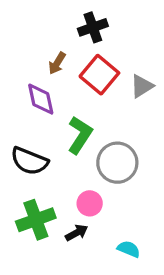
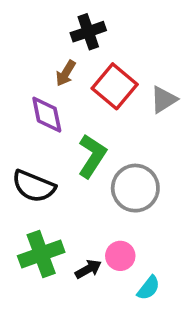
black cross: (93, 27) -> (88, 32), moved
pink circle: (90, 203) -> (120, 256), moved
cyan semicircle: (129, 249) -> (149, 288), turned 105

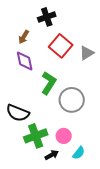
brown arrow: (66, 73) -> (24, 37), moved
black semicircle: (34, 186) -> (18, 113), moved
green cross: (41, 254) -> (36, 136), moved
black arrow: (88, 269) -> (52, 155), moved

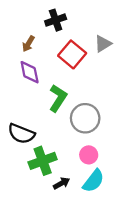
gray triangle: (87, 53) -> (103, 44), moved
pink circle: (64, 136) -> (89, 155), moved
cyan semicircle: (79, 153) -> (93, 181), size x1.5

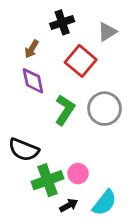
gray triangle: (103, 44) -> (107, 32), moved
gray circle: (85, 118) -> (104, 109), moved
pink circle: (89, 155) -> (78, 174), moved

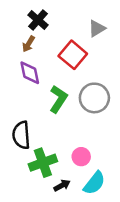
black cross: (62, 22) -> (38, 20), moved, turned -30
black semicircle: (24, 150) -> (21, 135), turned 64
pink circle: (78, 174) -> (81, 157), moved

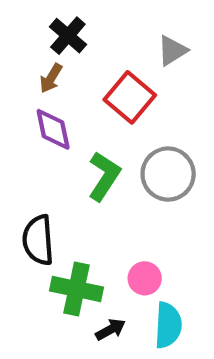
green cross: (43, 163) -> (77, 289), turned 32
cyan semicircle: (94, 183) -> (168, 325), turned -35

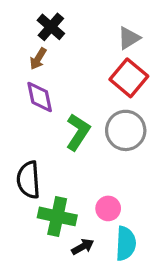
red square: (130, 97) -> (129, 78), moved

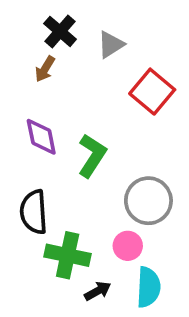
gray triangle: (129, 38) -> (111, 45), moved
purple diamond: (40, 97) -> (41, 137), moved
gray circle: (126, 130) -> (148, 201), moved

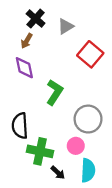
purple diamond: (41, 137) -> (24, 68), moved
black arrow: (98, 291) -> (58, 173), turned 72

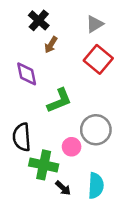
gray triangle: (66, 26) -> (95, 24), moved
brown arrow: (27, 41) -> (51, 45), moved
green L-shape: (55, 92) -> (59, 101), turned 35
pink circle: (76, 146) -> (72, 147), moved

